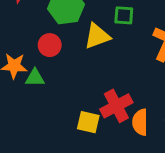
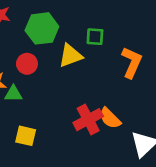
yellow square: (88, 122) -> (26, 136), moved
orange semicircle: (140, 122) -> (110, 118), moved, turned -45

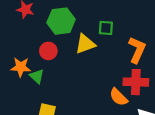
green triangle: (13, 94) -> (37, 76), turned 42
red cross: (88, 120) -> (136, 82), moved, turned 30

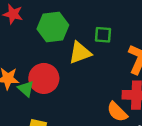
red circle: (48, 51) -> (44, 78), moved, size x1.5

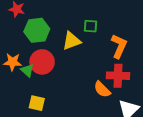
green hexagon: (53, 27) -> (37, 30), moved

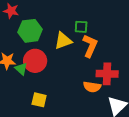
orange L-shape: (119, 46) -> (90, 46), moved
orange semicircle: (102, 89) -> (92, 87), turned -36
yellow square: (37, 103) -> (39, 100), moved

